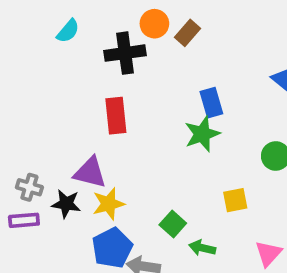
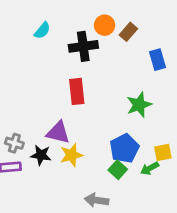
blue rectangle: (211, 103) -> (158, 60), moved
blue pentagon: (112, 248) -> (124, 148), moved
green arrow: (202, 248) -> (150, 168), moved, turned -42

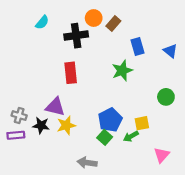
green star: (139, 105) -> (122, 71), moved

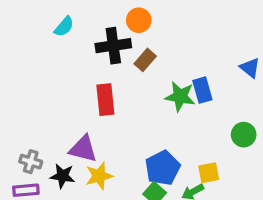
brown rectangle: (113, 23) -> (145, 60), moved
blue rectangle: (137, 46) -> (202, 90), moved
green star: (122, 71) -> (180, 96), turned 30

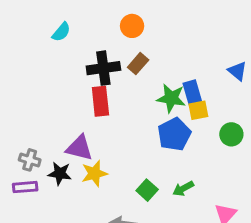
black cross: (113, 46) -> (103, 68), moved
blue pentagon: (163, 168) -> (174, 134), moved
yellow square: (209, 173) -> (198, 110), moved

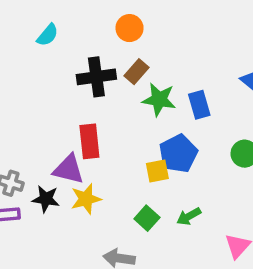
green star: (171, 98) -> (159, 100), moved
red rectangle: (100, 101) -> (89, 141), moved
yellow square: (198, 110) -> (157, 171), moved

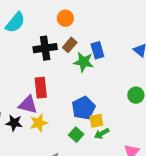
cyan semicircle: (48, 35) -> (15, 22), size x1.5
blue rectangle: (199, 105) -> (97, 50), moved
blue pentagon: (178, 154) -> (84, 108), moved
yellow square: (157, 171) -> (96, 121), moved

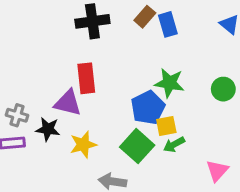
brown rectangle: (70, 45) -> (145, 17), moved
green star: (84, 62) -> (169, 83), moved
yellow star: (39, 123) -> (83, 144), moved
green square: (76, 135) -> (137, 146), size x1.5

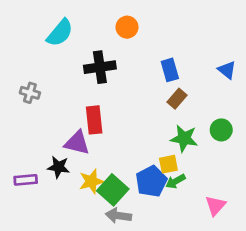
brown rectangle: (145, 17) -> (177, 99), moved
green star: (169, 83) -> (184, 138), moved
blue pentagon: (148, 108) -> (151, 181), moved
gray cross: (17, 115) -> (30, 93), moved
green square: (137, 146) -> (113, 190), moved

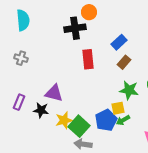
cyan semicircle: (60, 33) -> (23, 20), moved, turned -45
black cross: (100, 67) -> (75, 28), moved
blue rectangle: (170, 70) -> (119, 42), turned 63
red rectangle: (94, 120) -> (88, 59), moved
purple rectangle: (26, 180) -> (19, 102), moved, turned -63

